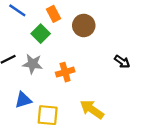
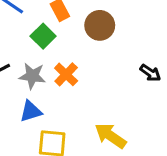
orange cross: (65, 72) -> (66, 74), moved, turned -30
blue triangle: (23, 100) -> (31, 111), moved

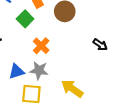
gray star: (32, 76) -> (39, 70), moved

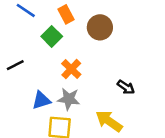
black arrow: (100, 45) -> (126, 87), moved

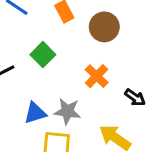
green square: (52, 36) -> (43, 55), moved
orange cross: (71, 69) -> (97, 76), moved

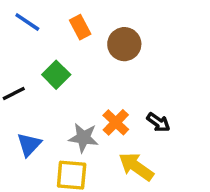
orange cross: (97, 76) -> (116, 122), moved
blue triangle: (35, 113) -> (29, 144), moved, turned -30

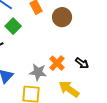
green square: (56, 75) -> (13, 26), moved

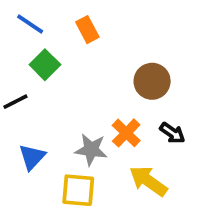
brown circle: (62, 17) -> (152, 81), moved

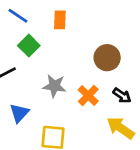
orange rectangle: (87, 30) -> (60, 20), turned 30
gray star: (91, 150) -> (54, 86), moved
yellow arrow: (148, 181) -> (121, 128), moved

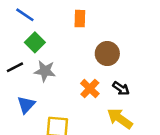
orange rectangle: (60, 20) -> (80, 19), moved
gray star: (54, 86) -> (45, 71), moved

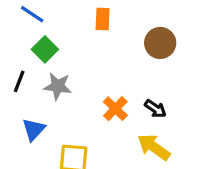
brown circle: (107, 54) -> (160, 43), moved
black line: (15, 67) -> (19, 81), turned -42

